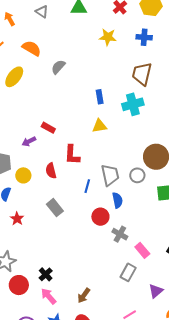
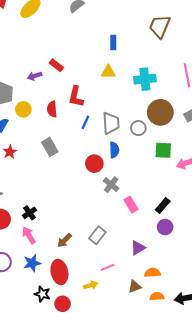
cyan cross: (133, 104) -> (145, 79), moved
blue line: (87, 186) -> (85, 122), moved
gray rectangle: (128, 272) -> (97, 235), moved

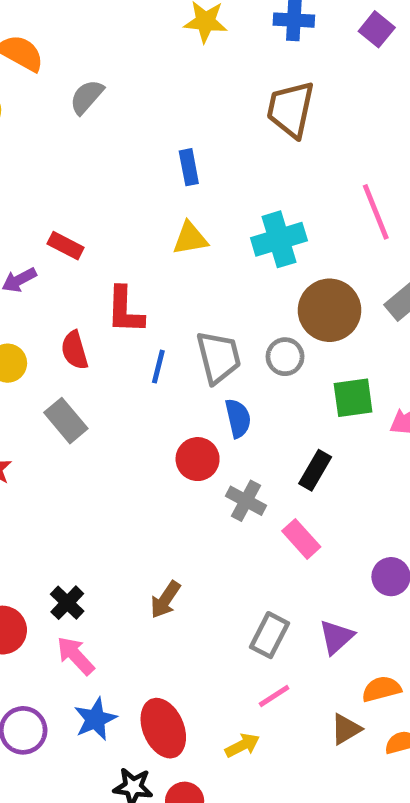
gray rectangle: (50, 147) -> (66, 421), moved
black rectangle: (163, 206) -> (315, 470), moved
gray rectangle: (97, 235) -> (269, 635), moved
brown arrow: (64, 240) -> (165, 600), moved

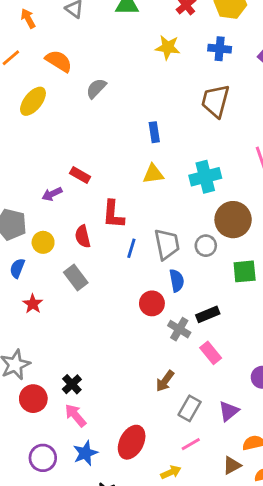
black rectangle: (315, 470) -> (208, 314), moved, turned 35
brown arrow: (165, 600) -> (165, 381), moved
red ellipse: (163, 728) -> (132, 442), moved, turned 48

